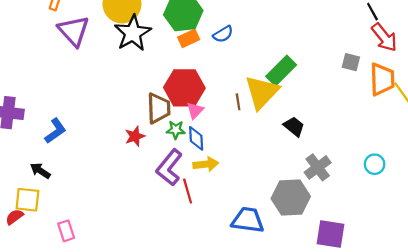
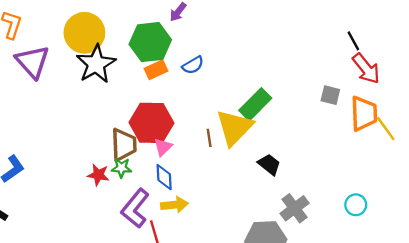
green star: (176, 130) -> (121, 168), moved
red star: (135, 136) -> (98, 175), turned 30

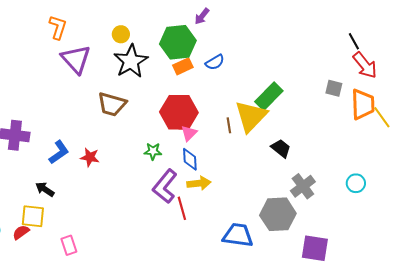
yellow circle: (84, 33) -> (121, 34), size x0.5
brown trapezoid: (124, 145) -> (112, 104), moved, turned 108
red star: (98, 175) -> (90, 157), moved

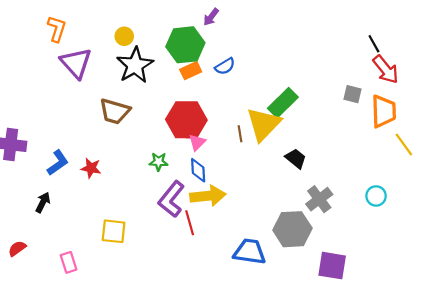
yellow line: (382, 117) -> (404, 144), moved
yellow arrow: (199, 183) -> (208, 196), size x1.4
black arrow: (45, 189) -> (43, 202), turned 84
yellow square: (33, 216) -> (114, 231), moved

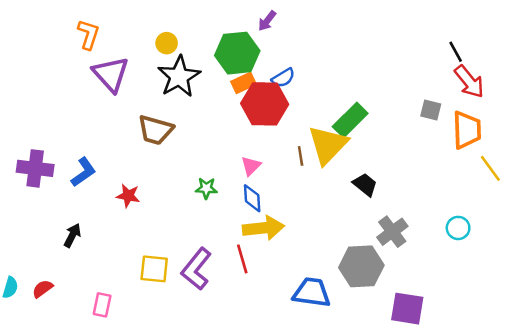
red hexagon: (186, 120) -> (265, 104), moved
blue L-shape: (58, 163) -> (83, 172), moved
purple L-shape: (171, 199) -> (196, 269), moved
pink rectangle: (69, 262) -> (102, 305), turned 30

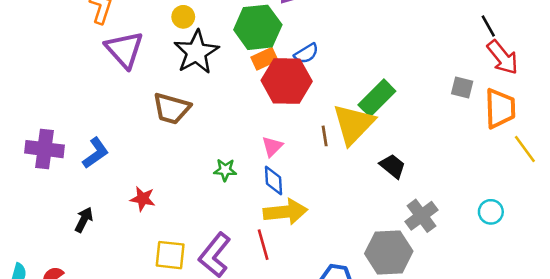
red star: (128, 196) -> (143, 199), moved

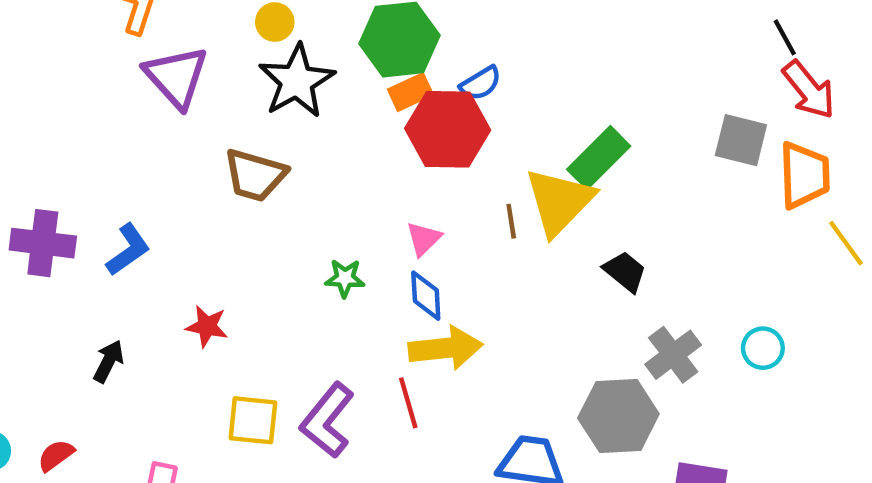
gray square: (462, 87) -> (741, 140), size x1.4
cyan circle: (491, 212) -> (763, 348), moved

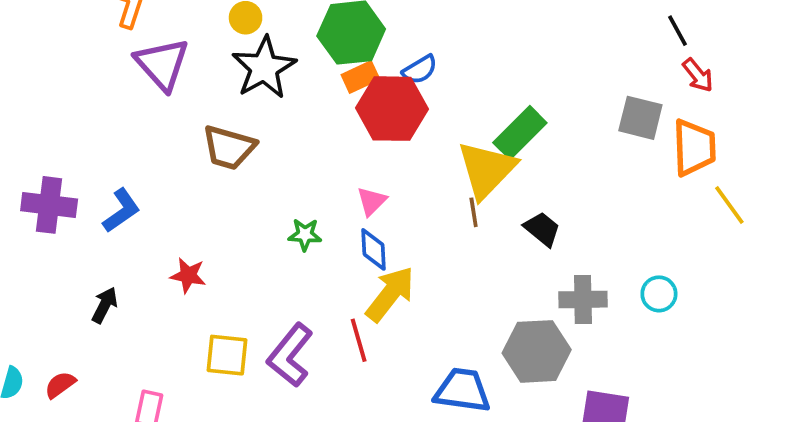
red arrow: (809, 90) -> (698, 75), size x0.7
brown line: (511, 221) -> (474, 212), moved
yellow arrow: (445, 348) -> (390, 294), turned -46
gray cross: (673, 355) -> (583, 299), turned 36

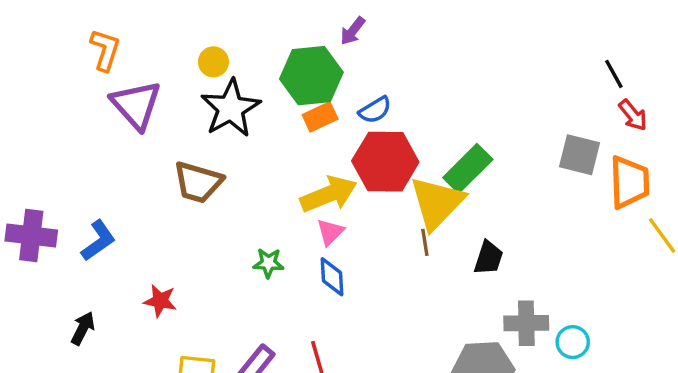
red hexagon: (392, 109) -> (385, 162), moved
black trapezoid: (542, 229) -> (488, 258), turned 69
yellow arrow: (390, 294) -> (329, 194), moved, turned 30
cyan circle: (659, 294) -> (573, 342), moved

